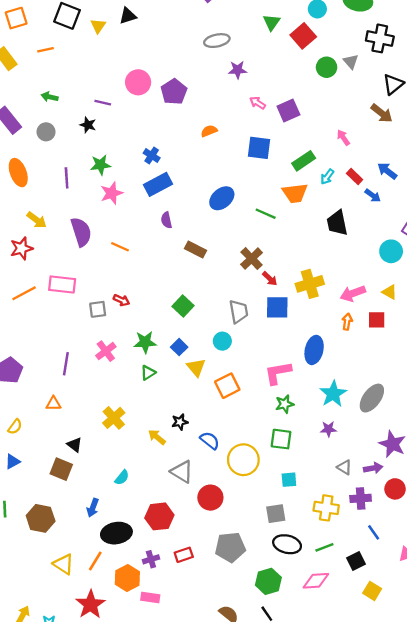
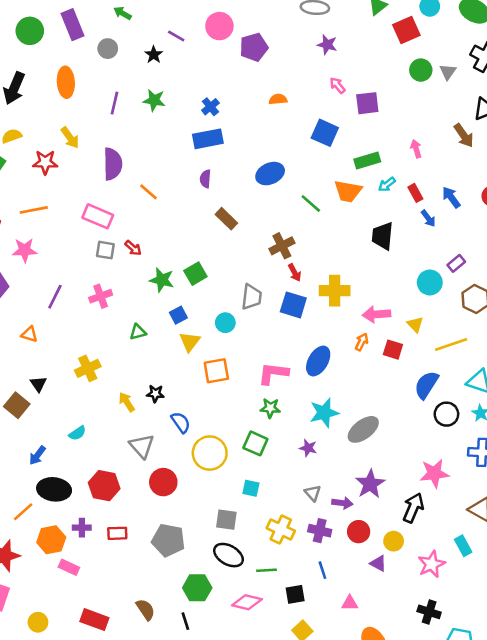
pink star: (112, 193) -> (25, 250), moved
pink rectangle: (62, 284) -> (98, 216), moved
green star: (145, 342) -> (162, 280), moved

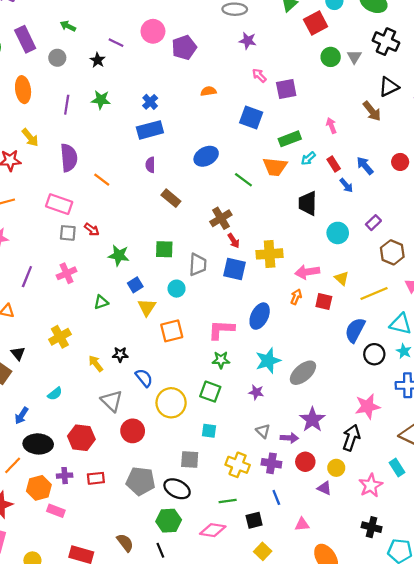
green square: (195, 274) -> (164, 249), moved, turned 36
cyan circle: (430, 282) -> (338, 233), moved
black ellipse: (228, 555) -> (177, 489), moved

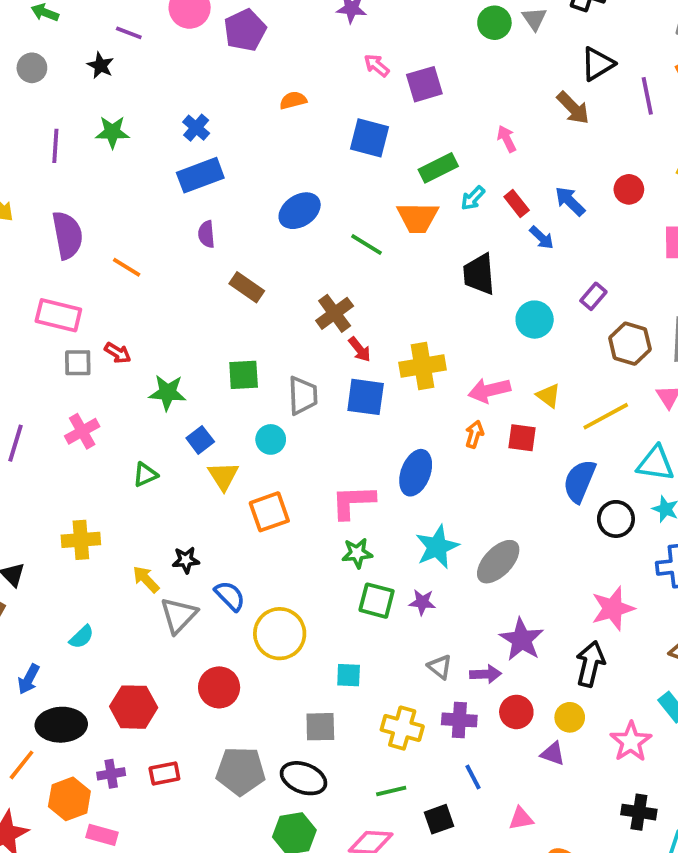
yellow cross: (60, 337) -> (81, 540), turned 30
green square: (210, 392) -> (377, 601), moved
gray triangle: (112, 401) -> (179, 615), moved, turned 35

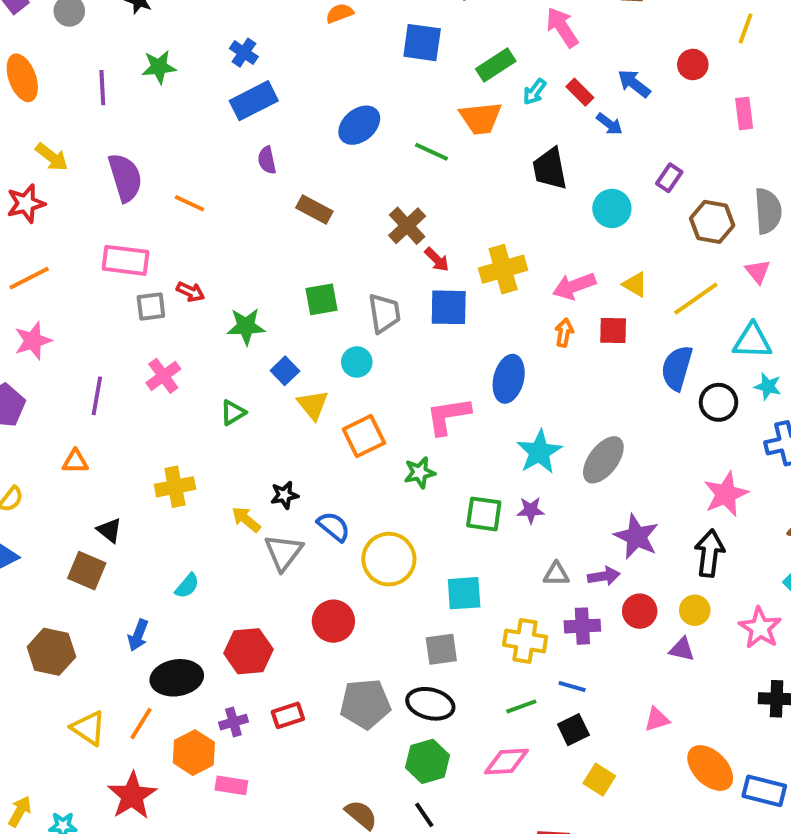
pink arrow: (507, 139) -> (562, 27), size x1.5
green star: (357, 553) -> (420, 473), moved
gray triangle: (440, 667) -> (556, 574), turned -32
cyan square: (349, 675) -> (464, 593), size x1.4
blue line: (473, 777) -> (572, 686), moved, turned -40

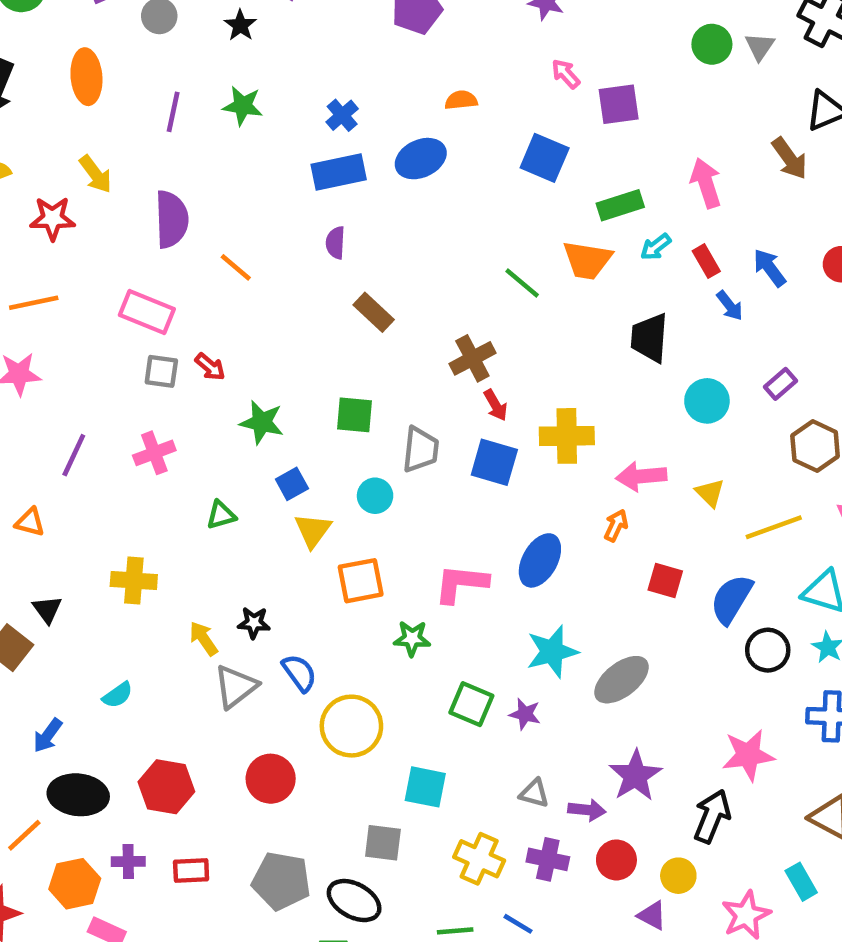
blue ellipse: (359, 125) -> (421, 159), moved
red square: (613, 331) -> (665, 581), moved

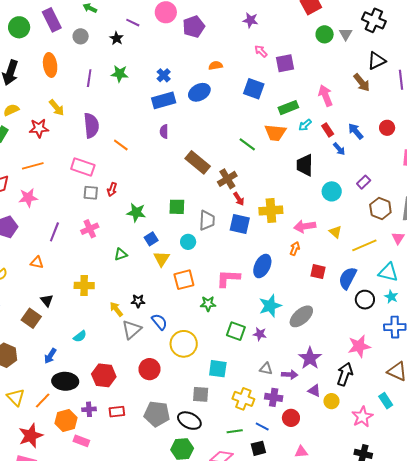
brown rectangle: (374, 312) -> (198, 162), moved, size x1.4
red arrow: (210, 367) -> (112, 189), turned 72
red circle: (616, 860) -> (291, 418), moved
purple triangle: (652, 915) -> (314, 391), moved

